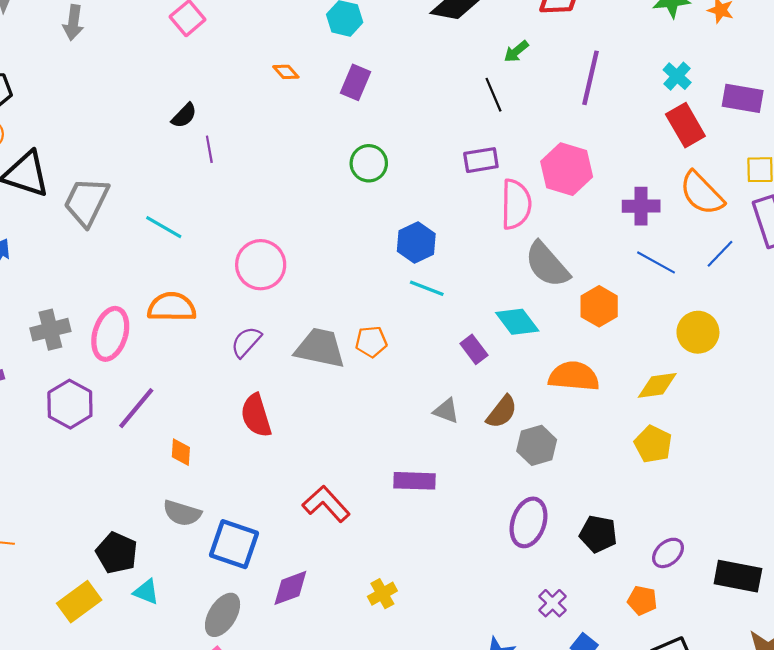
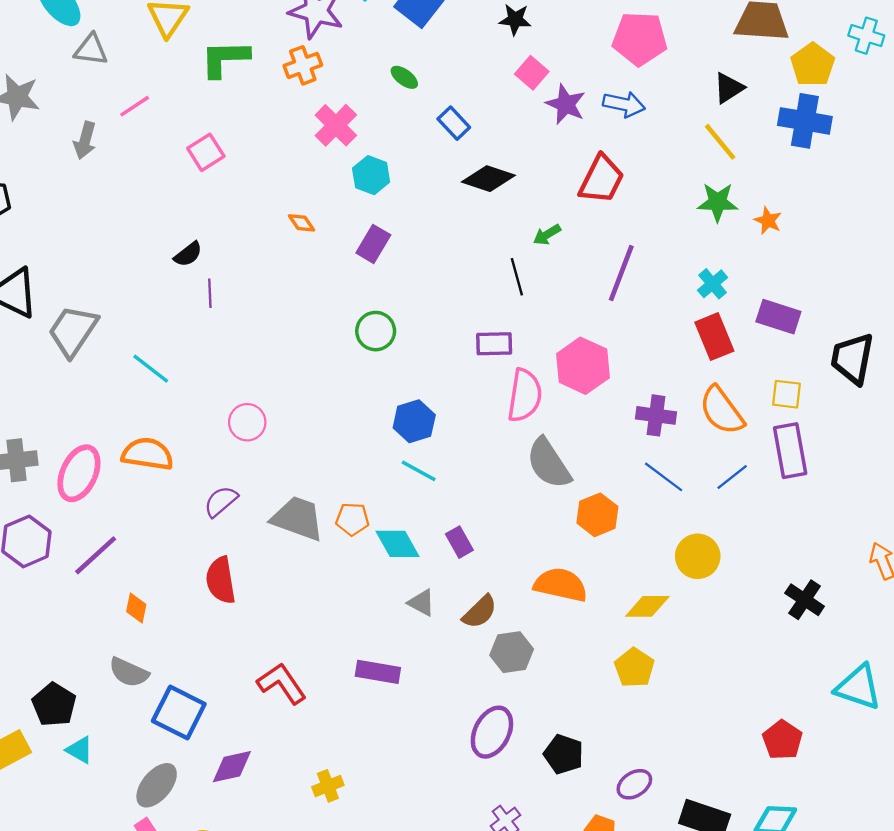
pink circle: (261, 265) -> (247, 422), size x0.7
cyan diamond: (517, 322) -> (397, 544), moved

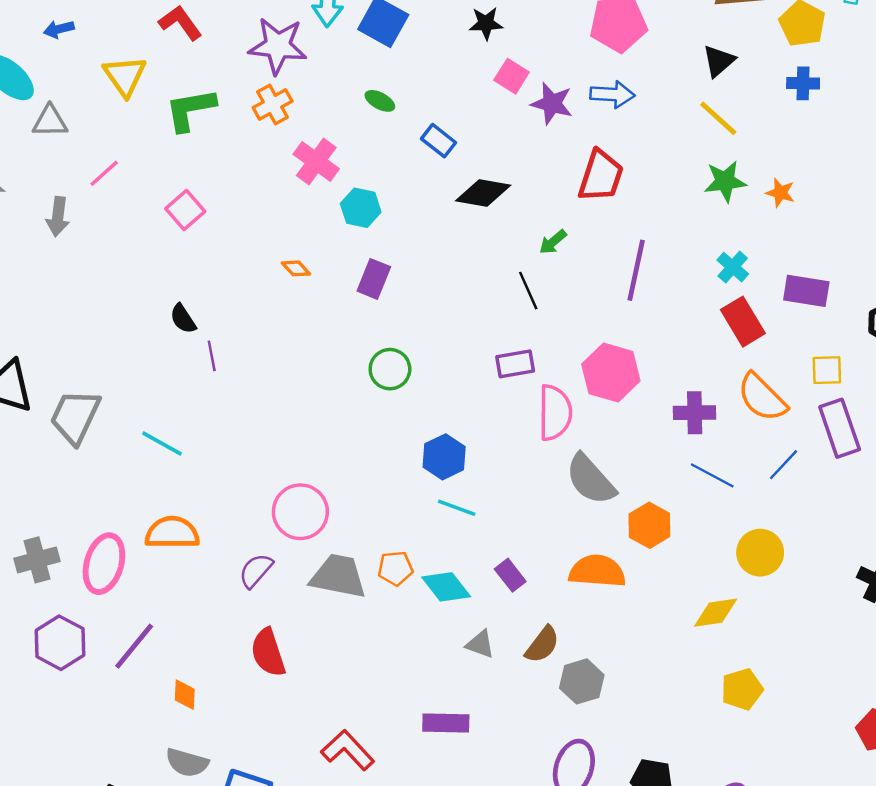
blue cross: (805, 121) -> (803, 83), size x0.6
black semicircle: (188, 254) -> (183, 319), turned 104
pink circle: (247, 422) -> (300, 512), moved, size x1.4
orange semicircle: (561, 585) -> (597, 571), moved
yellow pentagon: (634, 668) -> (742, 689), moved, turned 30

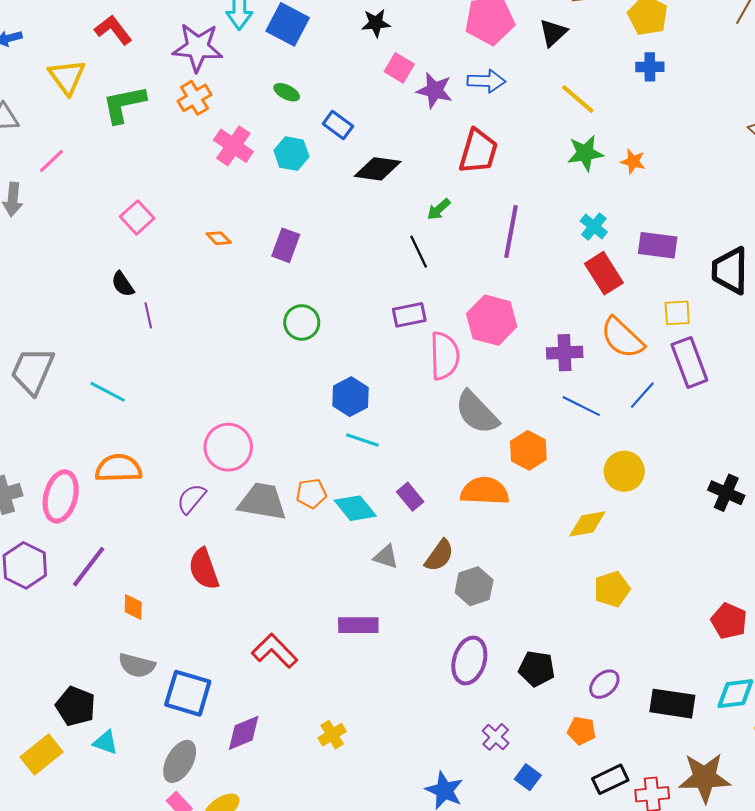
black triangle: (719, 61) -> (553, 33), moved
cyan hexagon: (361, 208) -> (291, 154), moved
pink square: (185, 210) -> (137, 217), moved

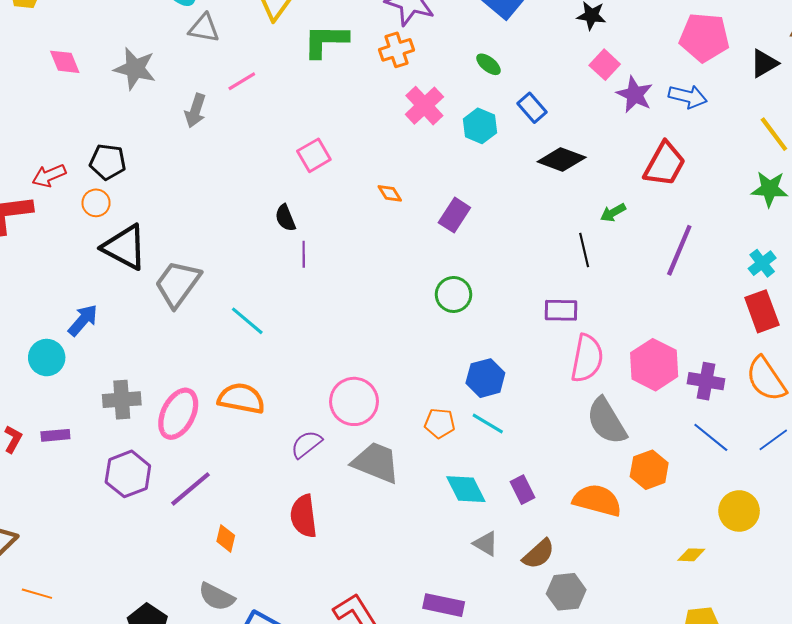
pink hexagon: (492, 320) -> (654, 365), moved
orange pentagon: (311, 493) -> (440, 423), moved
yellow diamond: (587, 524) -> (691, 555), size x0.7

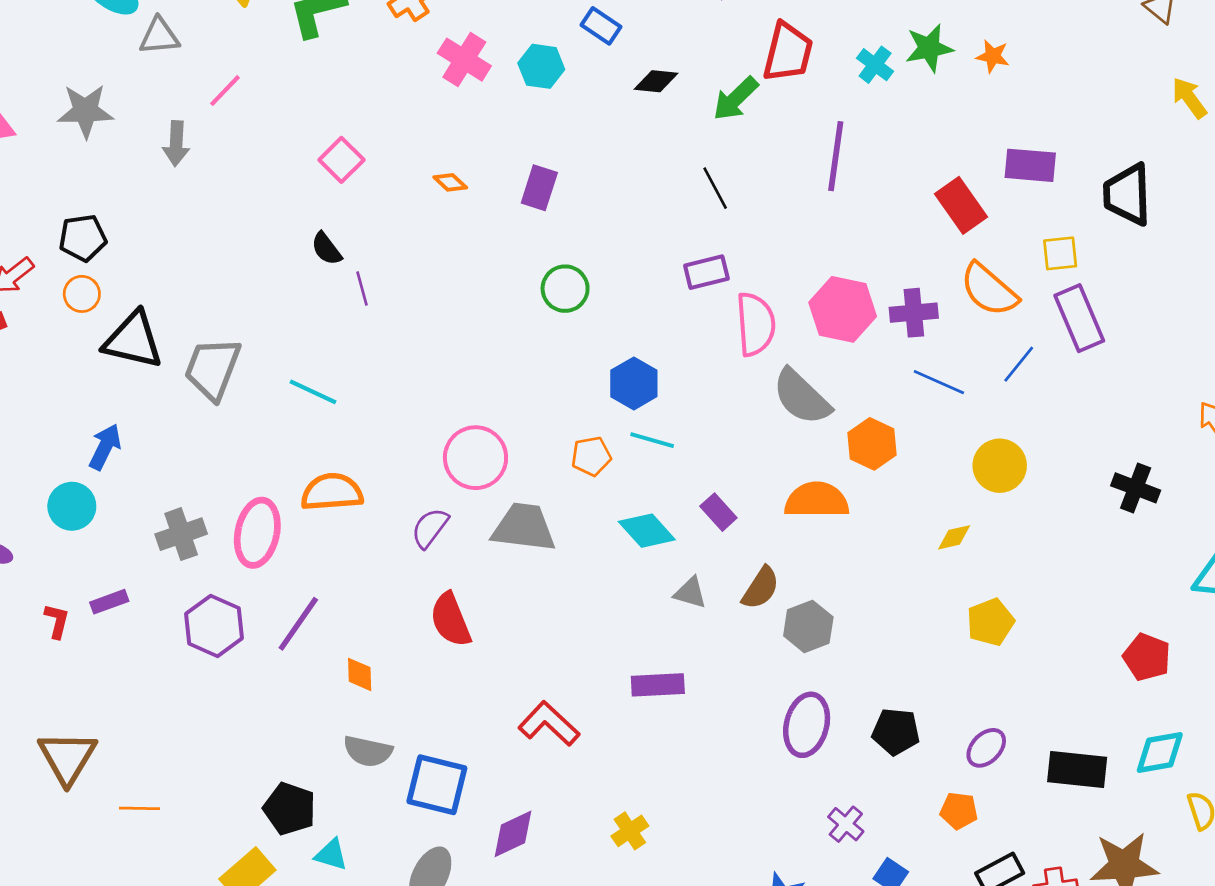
black diamond: (562, 160) -> (656, 81), size x0.7
green arrow: (613, 213) -> (736, 99), moved, size x1.5
cyan cross: (762, 263) -> (875, 65), moved

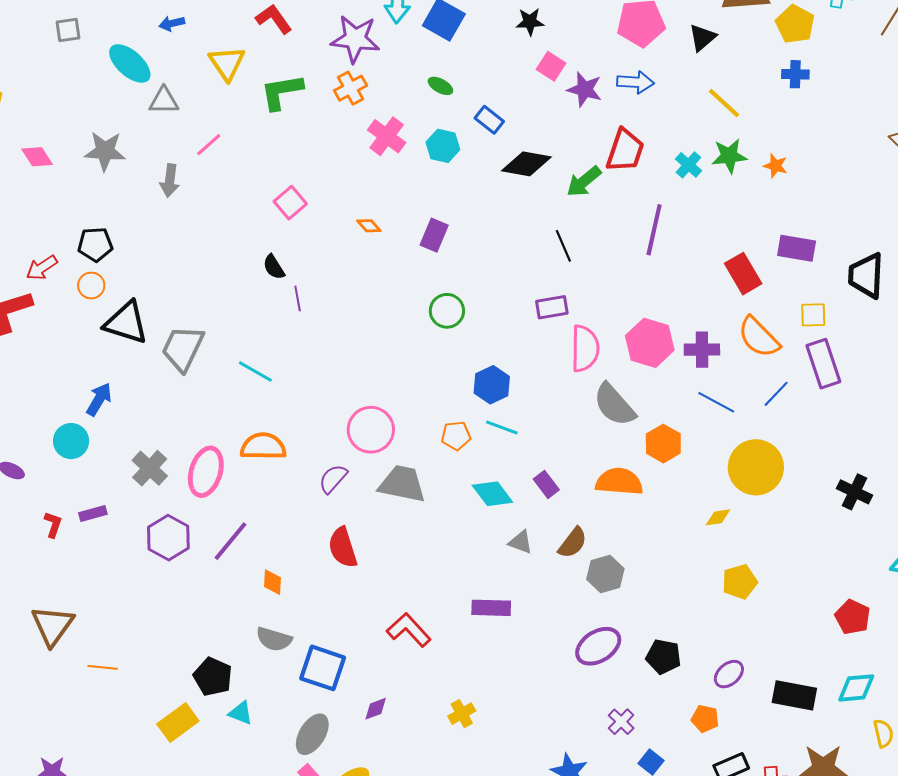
black diamond: (656, 81) -> (526, 164), size x1.5
yellow circle: (1000, 466) -> (756, 467), size x1.4
gray cross: (181, 534) -> (150, 468), turned -33
purple ellipse: (807, 725) -> (598, 646), turned 39
purple diamond: (513, 834) -> (376, 709), size x0.7

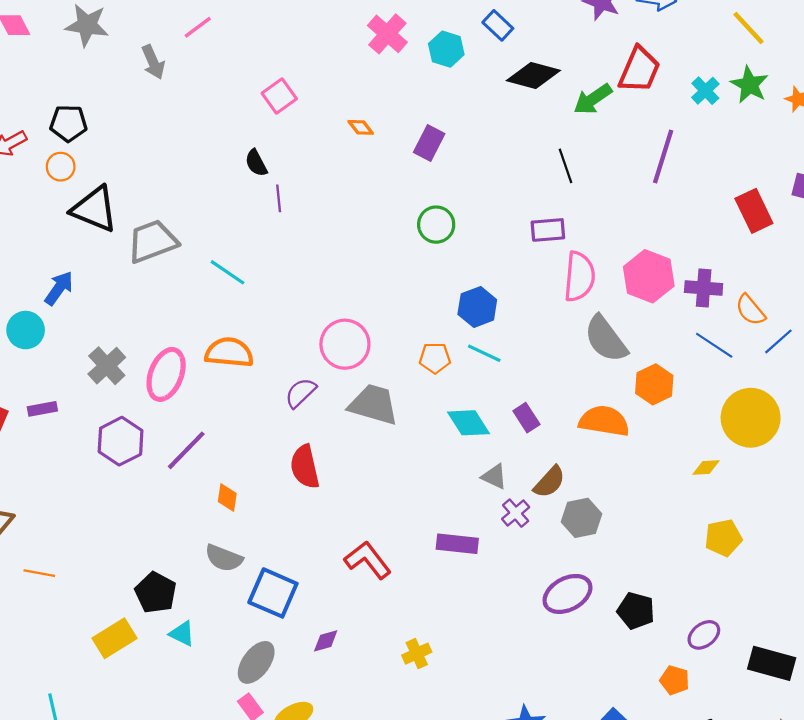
green star: (729, 156) -> (749, 85), turned 30
gray arrow: (170, 181) -> (153, 62), turned -36
orange semicircle: (759, 337) -> (750, 310), moved, size x0.7
gray trapezoid: (183, 348) -> (152, 241), turned 39
purple cross: (621, 722) -> (516, 513), moved

